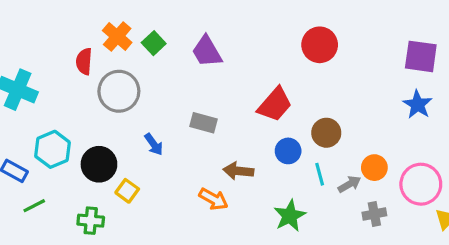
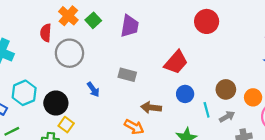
purple trapezoid: (207, 51) -> (130, 26), turned -140
brown circle: (326, 133) -> (226, 89), moved
orange circle: (374, 168) -> (253, 97), moved
yellow square: (127, 191) -> (66, 125), moved

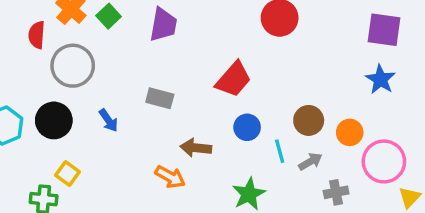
black circle: (56, 103) -> (54, 120), moved

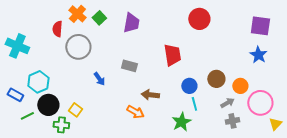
red trapezoid: (233, 79) -> (172, 55), turned -50
black circle: (54, 120) -> (48, 105), moved
blue circle: (247, 127) -> (189, 86), moved
cyan line: (280, 151) -> (194, 104), moved
gray arrow: (310, 161) -> (227, 103), moved

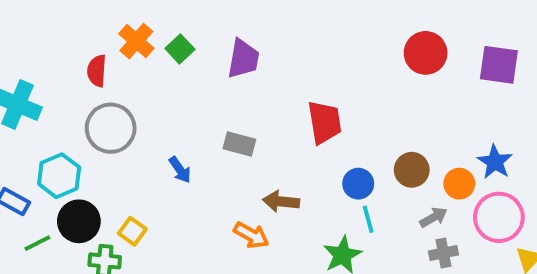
red circle: (199, 19) -> (426, 53), moved
gray circle: (78, 47) -> (111, 128), moved
blue star: (258, 55) -> (495, 162), moved

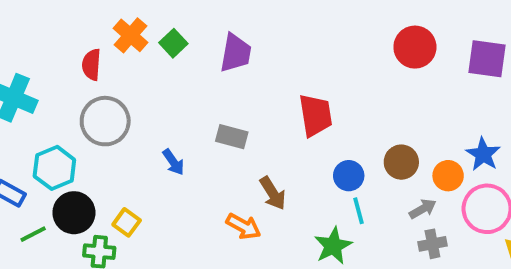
brown arrow: (281, 201) -> (273, 193), turned -128

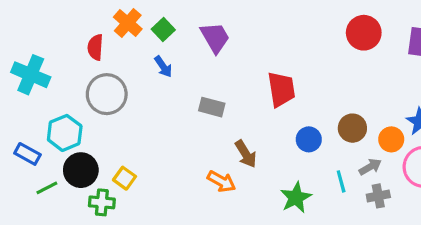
purple trapezoid: (236, 53) -> (215, 38), turned -40
blue arrow: (173, 162) -> (163, 67), moved
cyan line: (358, 211) -> (341, 181), moved

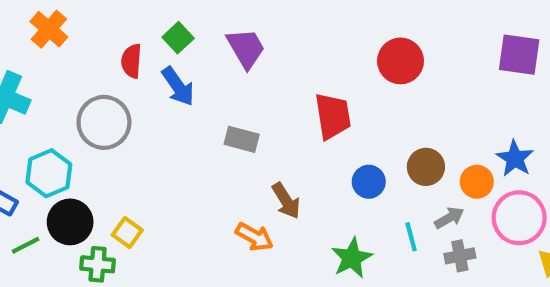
orange cross: (128, 23) -> (49, 29), moved
red circle: (364, 33) -> (401, 61), moved
red semicircle: (95, 47) -> (131, 61), moved
blue arrow: (163, 67) -> (178, 86), size x1.4

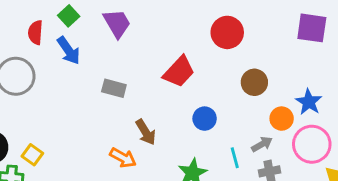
red trapezoid: (333, 116) -> (179, 72), turned 52
brown circle: (426, 167) -> (254, 82), moved

